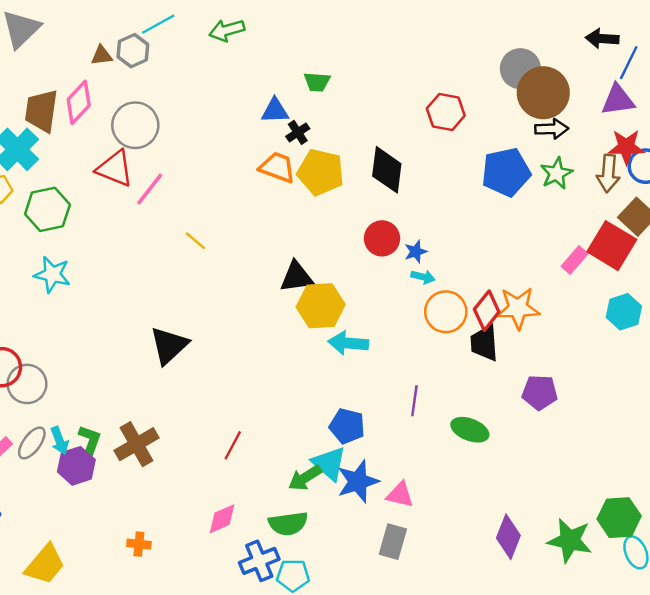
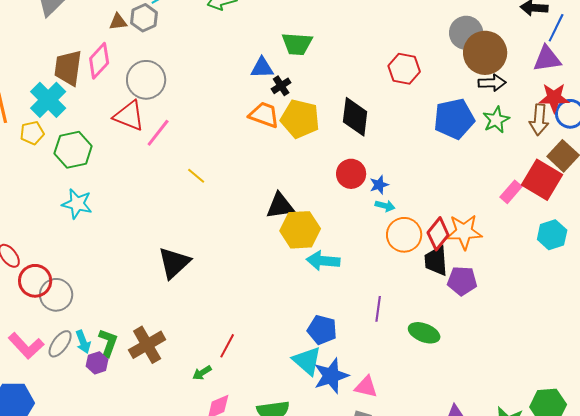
green trapezoid: (317, 82) -> (297, 44), size x1.4
purple pentagon: (540, 392) -> (462, 281), moved
purple hexagon: (76, 466) -> (97, 363), size x0.7
green arrow: (305, 478) -> (202, 373), moved, size x0.7

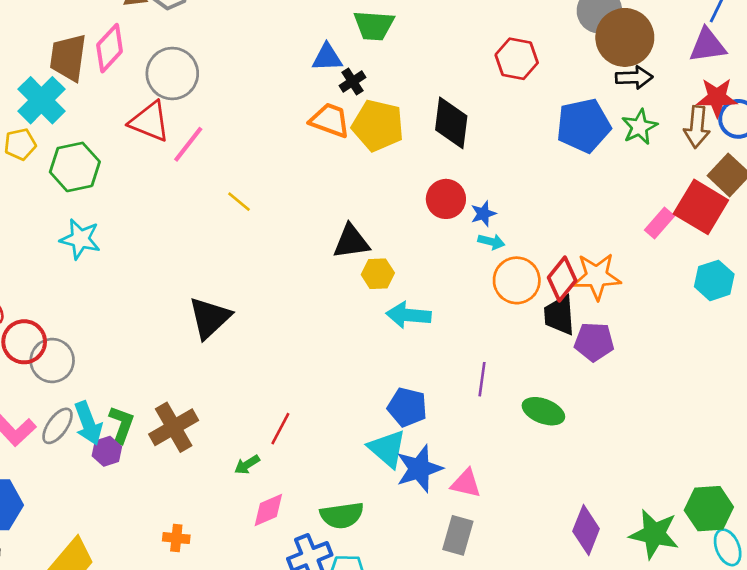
yellow hexagon: (300, 230) -> (378, 274), size x0.6
cyan arrow: (83, 342) -> (88, 423), size x1.4

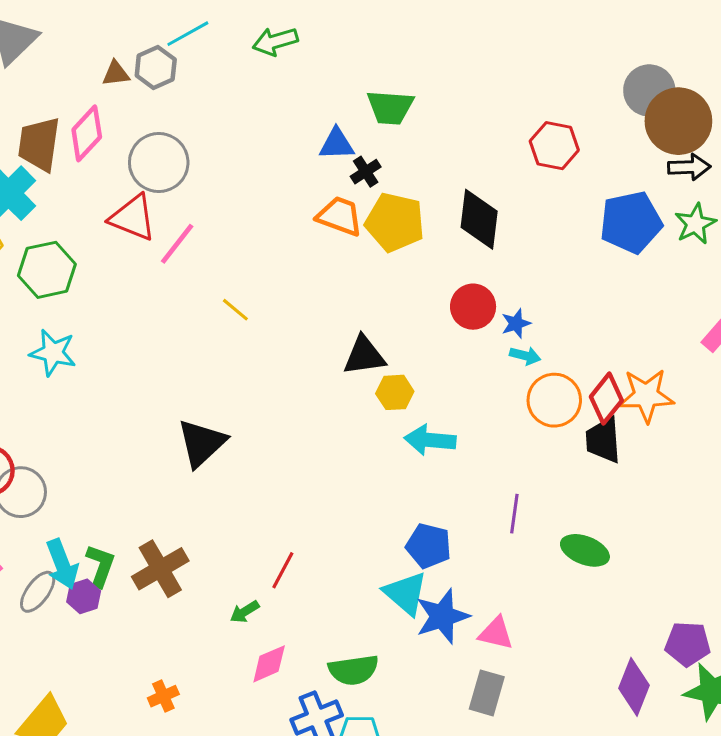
purple pentagon: (594, 342) -> (688, 644), moved
gray ellipse: (57, 426) -> (38, 592), moved
orange cross: (176, 538) -> (163, 696), turned -30

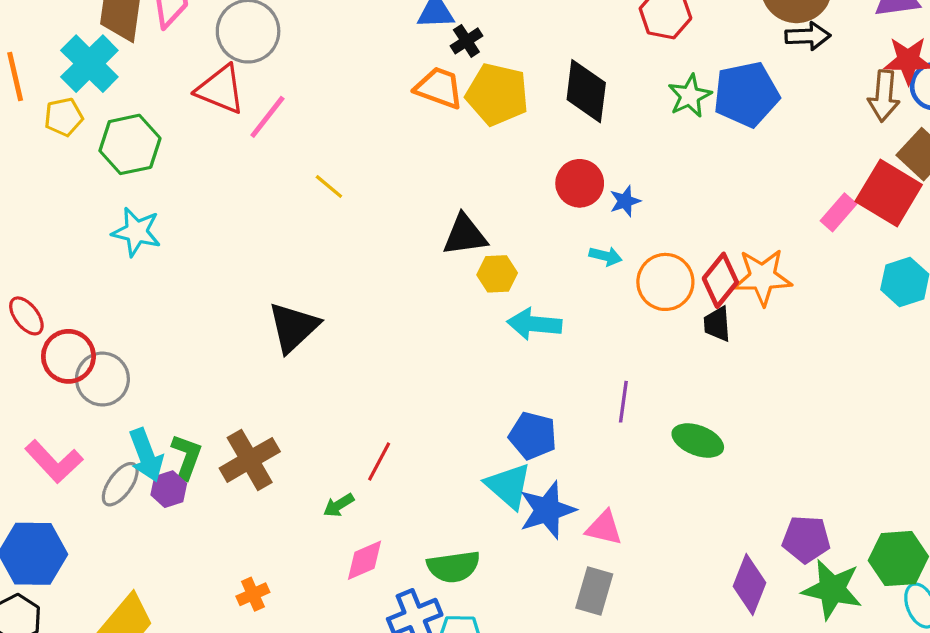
green star: (695, 224) -> (690, 96), moved
cyan arrow: (525, 356) -> (606, 256), moved
black trapezoid: (603, 440) -> (717, 324), size x0.7

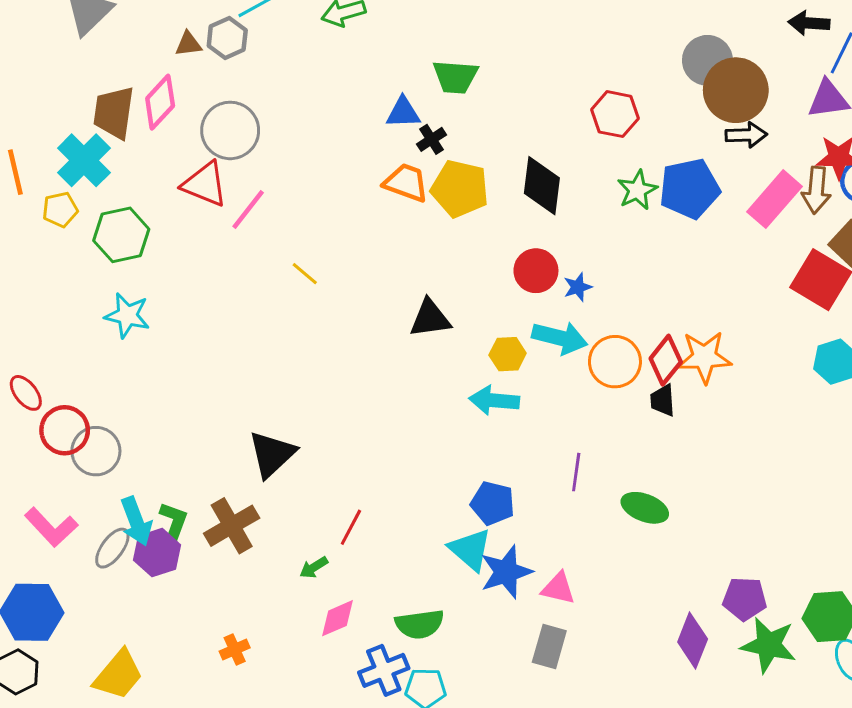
pink rectangle: (839, 212) -> (775, 199), moved, size x1.6
cyan arrow: (606, 256) -> (560, 338), size x1.8
yellow hexagon: (497, 274) -> (508, 354), moved
black triangle: (293, 327) -> (272, 454), moved
purple hexagon: (169, 489) -> (157, 553), size x1.4

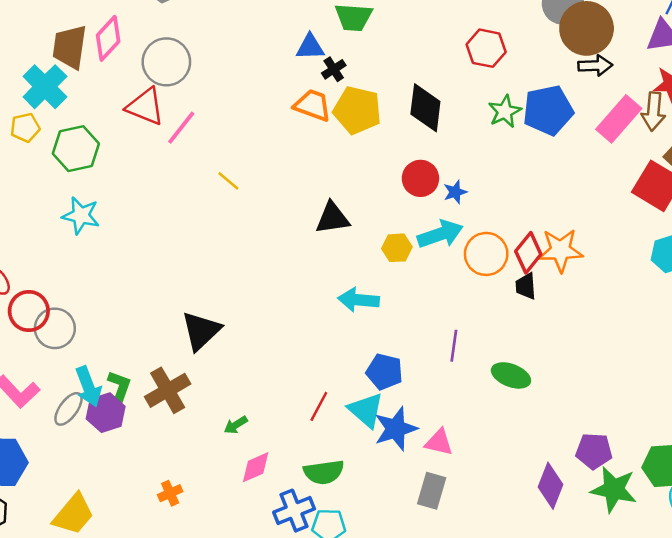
cyan arrow: (560, 338) -> (440, 234), turned -33
cyan arrow: (494, 400) -> (358, 300), moved
red line: (351, 527) -> (319, 406), moved

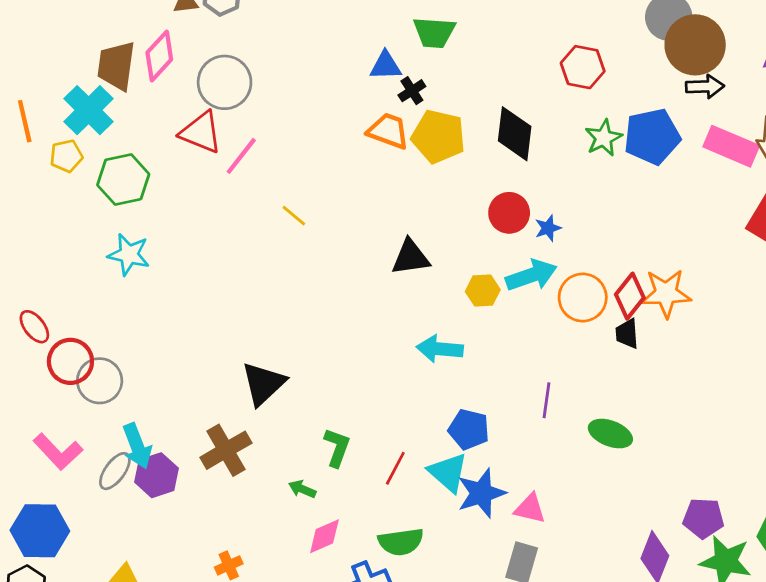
pink rectangle: (619, 119) -> (731, 146), turned 72
green L-shape: (119, 388) -> (337, 447), moved
green arrow: (236, 425) -> (302, 489), turned 55

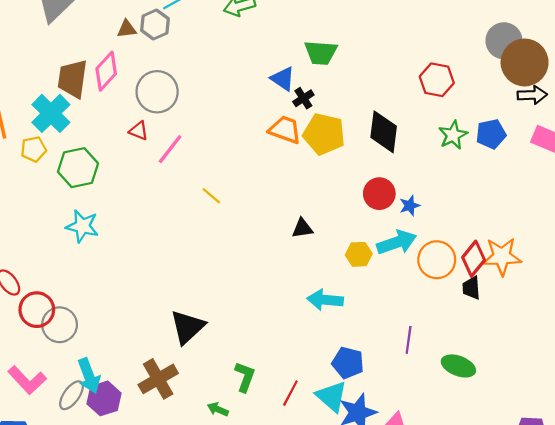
blue triangle: (386, 66) -> (283, 79), turned 36
red triangle: (201, 132) -> (139, 131), size x0.6
blue pentagon: (652, 136) -> (491, 134), size x0.7
black triangle: (411, 257) -> (302, 228), size x0.7

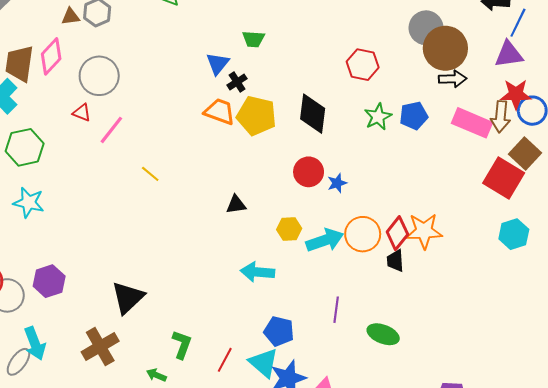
green trapezoid: (321, 53) -> (253, 39), size x0.7
blue triangle: (283, 79) -> (218, 64), turned 35
cyan arrow: (397, 242) -> (325, 240), moved
purple hexagon: (104, 398) -> (49, 281), moved

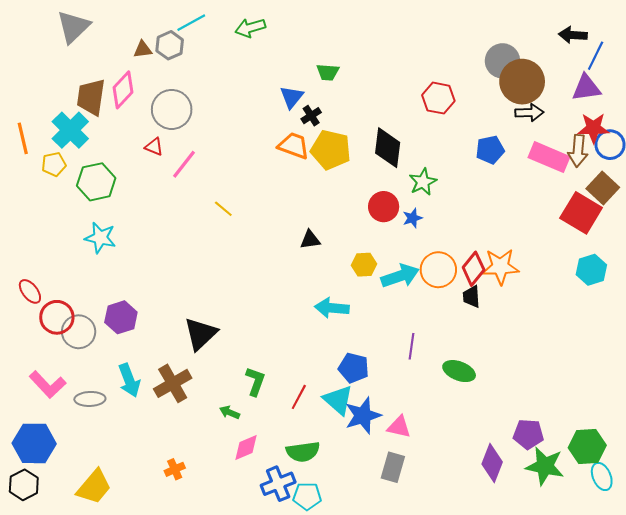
green star: (378, 117) -> (423, 182), moved
cyan arrow: (35, 343) -> (129, 380), moved
gray ellipse: (18, 362) -> (90, 399), turned 52

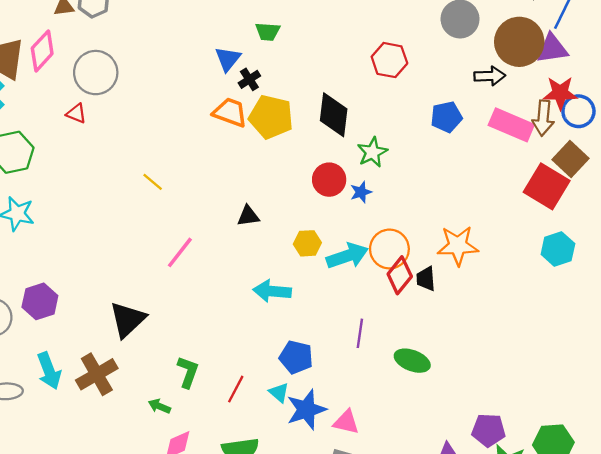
brown circle: (522, 82) -> (519, 42), moved
pink line: (184, 164) -> (180, 252), moved
red diamond: (474, 269) -> (400, 275), moved
cyan triangle: (338, 400) -> (279, 392), size x0.6

